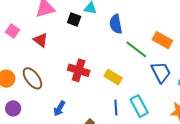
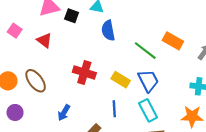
black square: (74, 20) -> (72, 16), moved
blue semicircle: (116, 24) -> (108, 30), moved
blue trapezoid: (161, 72) -> (148, 81), moved
blue line: (116, 108) -> (114, 109), moved

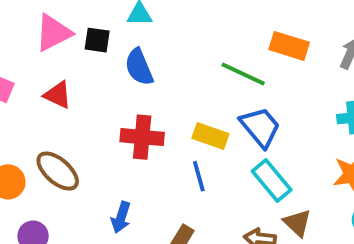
blue semicircle: (108, 30) -> (139, 67), moved
blue line: (114, 109) -> (199, 176), moved

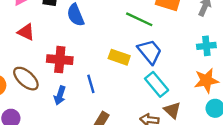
red cross: (142, 137) -> (60, 60), moved
blue line: (199, 176) -> (91, 84), moved
blue arrow: (121, 217) -> (60, 95), moved

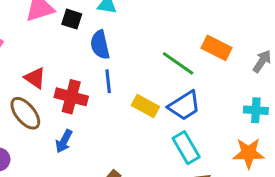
red triangle: (26, 32) -> (35, 78), moved
blue trapezoid: (150, 52) -> (184, 106), turned 88
blue line: (91, 84) -> (108, 81), moved

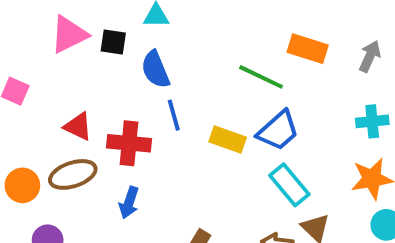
brown ellipse: (25, 113) -> (73, 174), turned -60

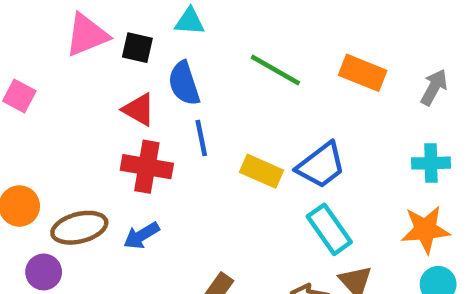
green line: (261, 77) -> (275, 70), moved
red triangle: (78, 126) -> (139, 110), moved
brown ellipse: (73, 174) -> (79, 228), moved
blue arrow: (129, 203) -> (141, 236), turned 36

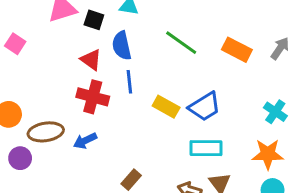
gray arrow: (434, 87) -> (280, 48), moved
cyan cross: (431, 163) -> (275, 112), turned 30
cyan rectangle: (329, 229) -> (206, 148), turned -60

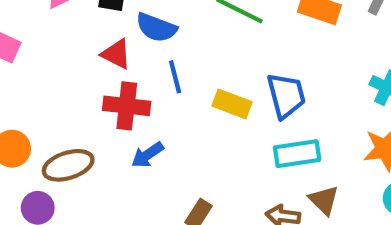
blue semicircle: (122, 46) -> (156, 28), turned -48
blue trapezoid: (205, 107) -> (286, 95), turned -64
blue arrow: (85, 141) -> (147, 155), moved

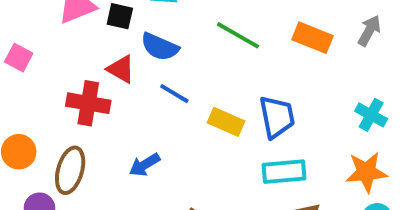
blue line: (175, 77) -> (174, 94), turned -48
red cross: (127, 106) -> (88, 103), moved
brown ellipse: (68, 165) -> (70, 170), turned -60

